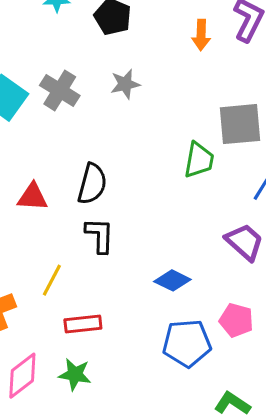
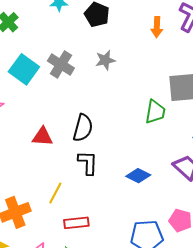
blue diamond: (172, 280) -> (138, 176), moved

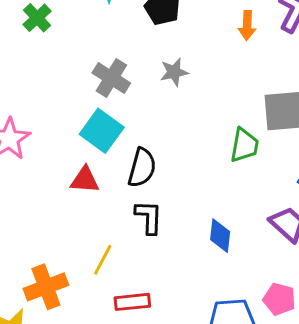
cyan square: (24, 69) -> (102, 131), moved
blue diamond: (138, 176) -> (220, 236), turned 70

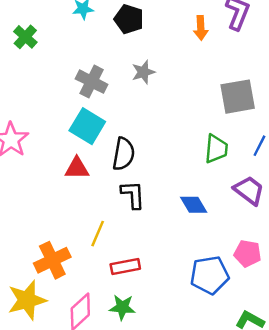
green trapezoid: (244, 145) -> (216, 149), moved
blue diamond: (220, 236) -> (194, 205), turned -32

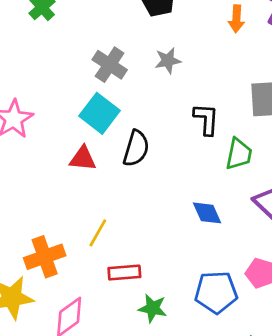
black L-shape: (133, 195) -> (206, 119), moved
green star: (122, 307) -> (153, 308), moved

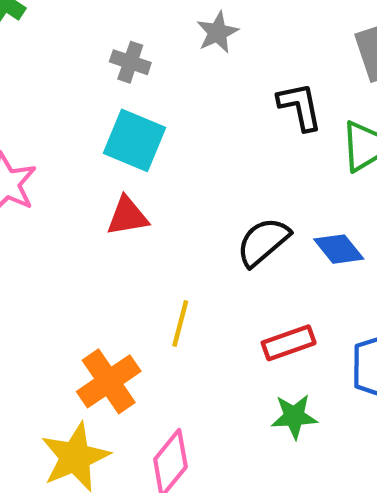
gray cross: (110, 65) -> (130, 62), size x0.7
black semicircle: (136, 148) -> (263, 242), moved, turned -132
red rectangle: (124, 273) -> (289, 343), moved

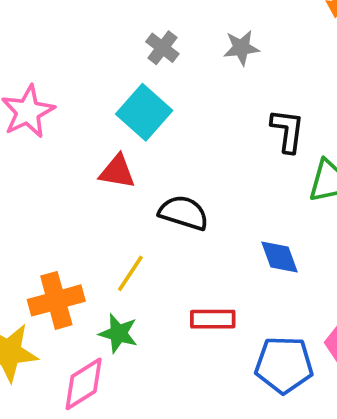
black semicircle: (263, 242) -> (184, 213), moved, turned 39
green star: (294, 416) -> (118, 333), moved

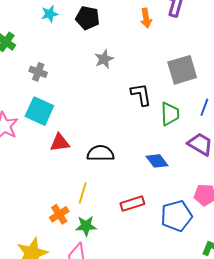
gray cross: (162, 48) -> (38, 72), moved
cyan square: (144, 112) -> (39, 111), moved
orange cross: (56, 300) -> (59, 214), moved, size x0.7

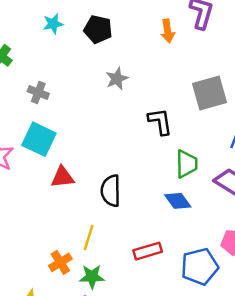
green trapezoid: (170, 114) -> (187, 164), moved
black semicircle: (101, 153) -> (111, 191), turned -92

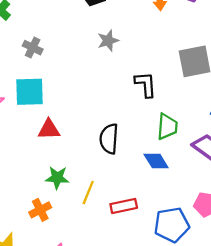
cyan square: (39, 139) -> (30, 92), turned -32
black semicircle: (111, 191) -> (109, 139), moved
yellow line: (89, 238) -> (88, 192), moved
green star: (92, 277) -> (57, 178), moved

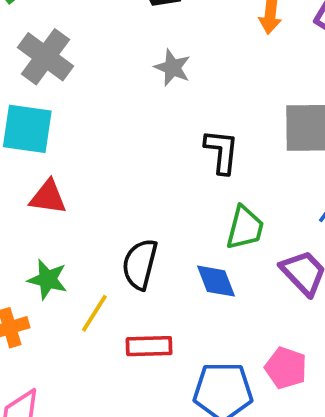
gray star: (108, 41) -> (172, 68), turned 30
gray cross: (33, 48) -> (45, 57), size x1.6
black semicircle: (109, 139) -> (140, 264), moved

